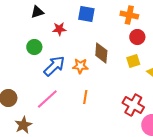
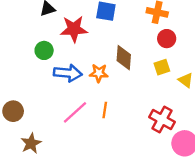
red star: (59, 29) -> (74, 29), size x1.6
blue arrow: (54, 66) -> (68, 73), turned 50
pink line: (47, 99) -> (75, 112), moved

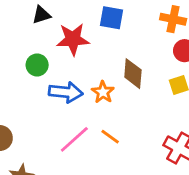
orange star: (99, 73) -> (103, 92), turned 30
orange line: (105, 110) -> (110, 137), turned -63

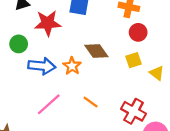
brown diamond: (133, 74) -> (96, 51), turned -40
orange line: (110, 137) -> (91, 102), moved

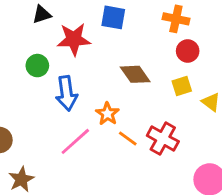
blue arrow: (42, 66) -> (67, 93), turned 76
orange star: (72, 66) -> (107, 114), moved
red cross: (134, 111) -> (163, 139), moved

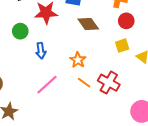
brown diamond: (135, 74) -> (88, 24), moved
blue arrow: (67, 93) -> (41, 51), size x0.7
orange star: (107, 114) -> (78, 60), moved

